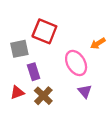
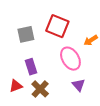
red square: (44, 31) -> (57, 26), moved
gray square: (19, 49) -> (26, 34), moved

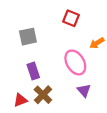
red square: (57, 26) -> (71, 18), moved, size x0.7
red triangle: (16, 86) -> (20, 100), moved

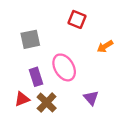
pink ellipse: (75, 62) -> (64, 67), moved
red triangle: (20, 100) -> (22, 99), moved

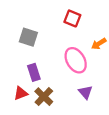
gray square: (30, 39) -> (28, 37), turned 30
pink ellipse: (64, 67) -> (76, 60), moved

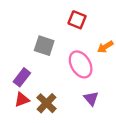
gray square: (28, 37) -> (44, 46), moved
purple rectangle: (34, 72) -> (22, 77), moved, turned 56

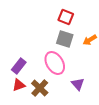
gray square: (44, 46) -> (65, 39), moved
pink ellipse: (81, 64) -> (55, 63), moved

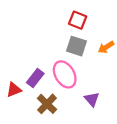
purple rectangle: (19, 66) -> (35, 78), moved
red triangle: (19, 85) -> (14, 90), moved

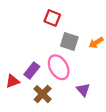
red square: (78, 20) -> (52, 18), moved

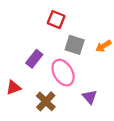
purple rectangle: (32, 70) -> (34, 59), moved

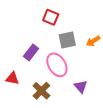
gray square: (75, 45) -> (67, 40), turned -30
red triangle: (13, 88) -> (12, 78), turned 32

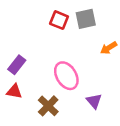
gray square: (67, 40) -> (86, 19), moved
purple rectangle: (31, 52) -> (17, 65), moved

